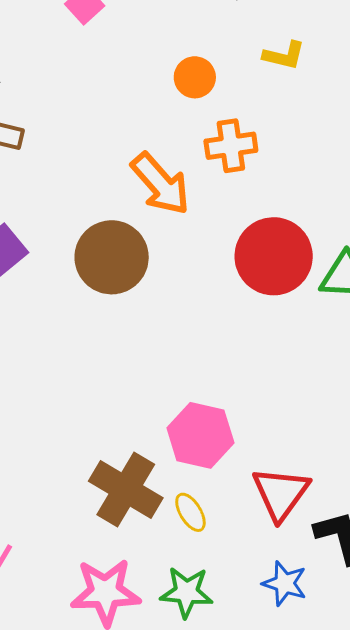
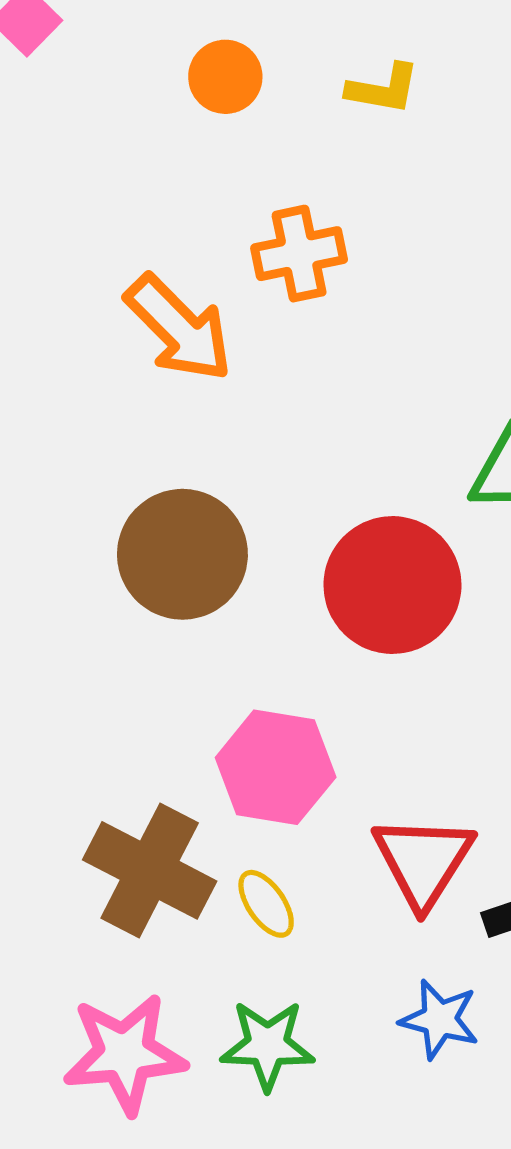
orange circle: (195, 77) -> (225, 77), moved
red circle: (274, 256) -> (392, 585), moved
brown circle: (112, 257) -> (182, 554), moved

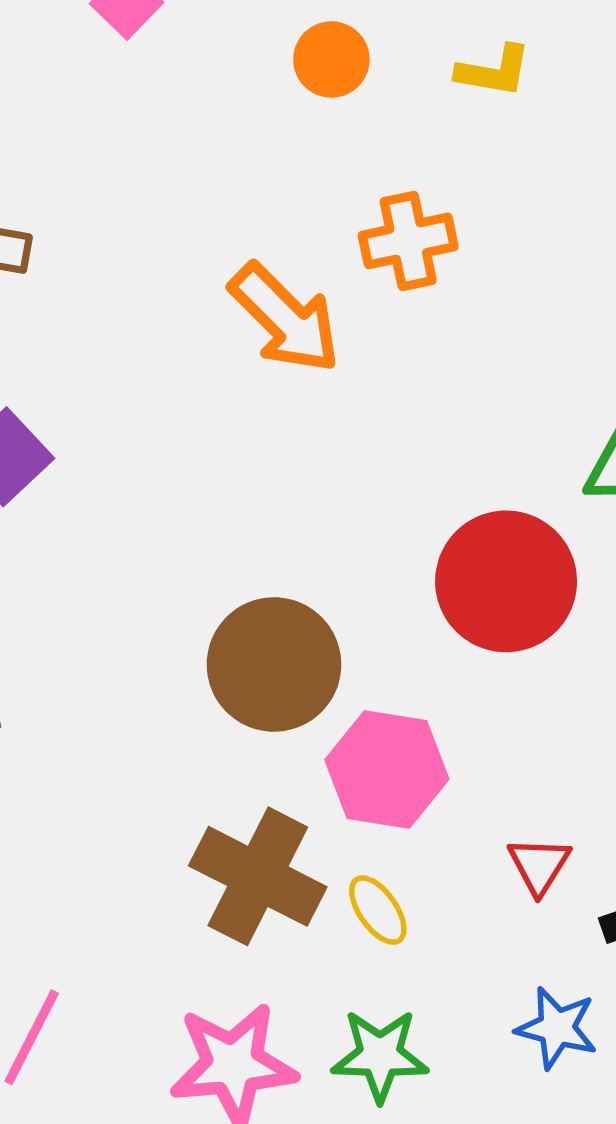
brown circle: (182, 554) -> (274, 664), moved
red triangle: (423, 861) -> (539, 865), size x0.6

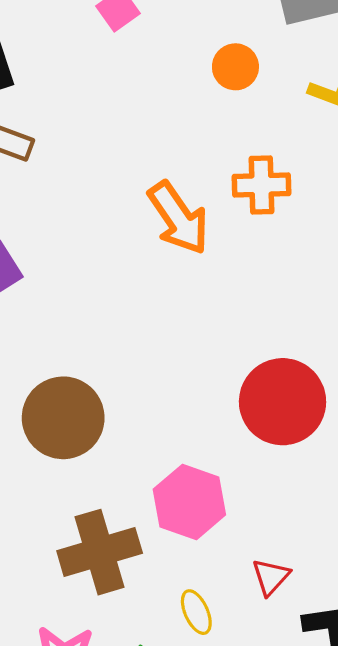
brown circle: (274, 664) -> (63, 418), moved
brown cross: (258, 876) -> (100, 552), turned 36
yellow ellipse: (378, 910) -> (196, 612), moved

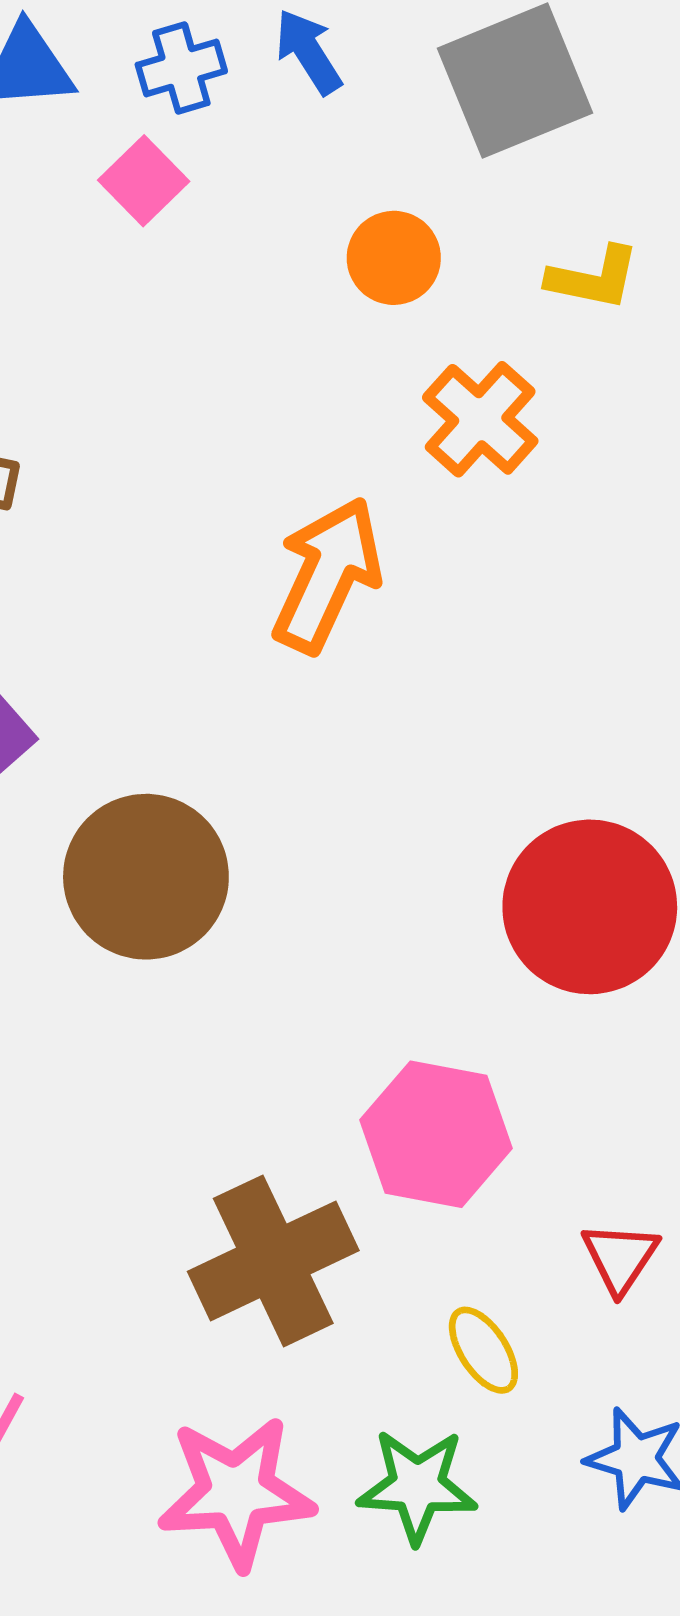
orange cross: (262, 185) -> (480, 419), moved, turned -38
orange arrow: (178, 218) -> (327, 575), turned -112
brown circle: (63, 418) -> (146, 877), moved

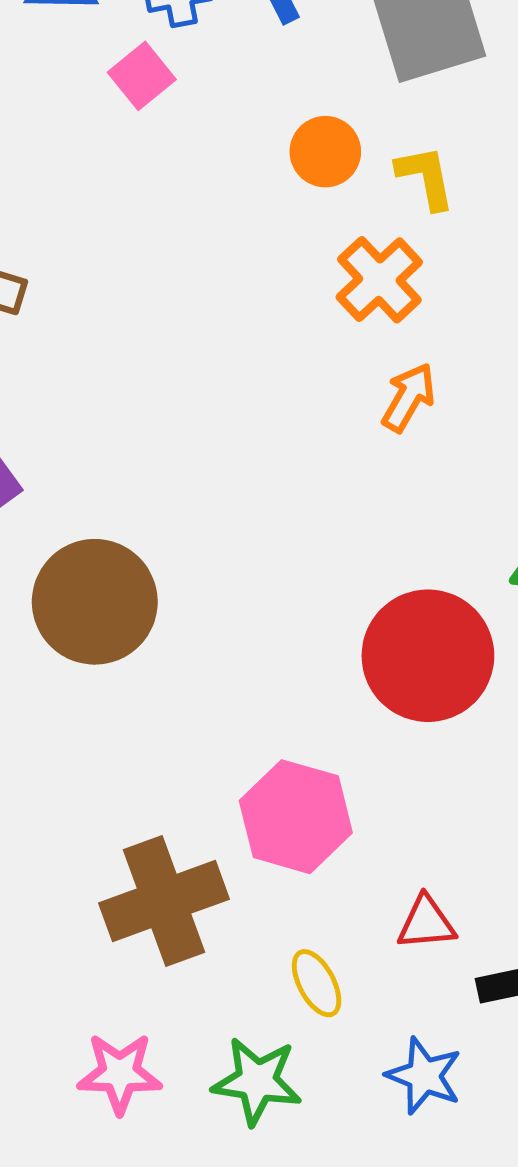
yellow L-shape: (593, 278) -> (426, 177), moved, turned -118
orange arrow: (327, 575) -> (409, 397), moved, size x0.6
red triangle: (620, 1258) -> (426, 923), turned 46
pink star: (236, 1492) -> (120, 1073), size x0.7

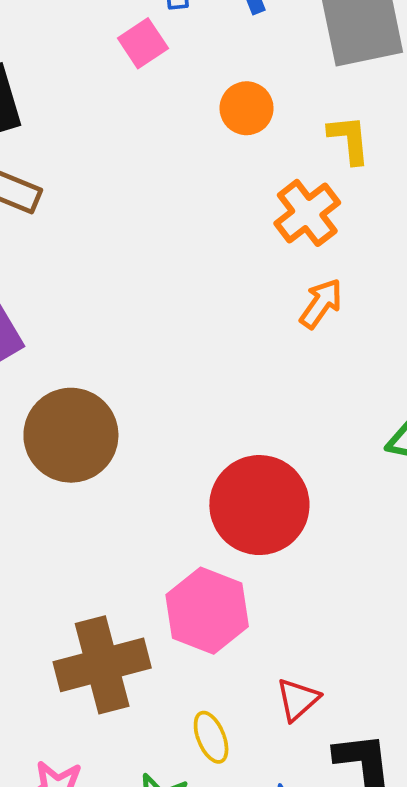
orange circle: (325, 152) -> (247, 108), moved
red circle: (428, 656) -> (259, 505), moved
red triangle: (426, 923) -> (298, 700), turned -42

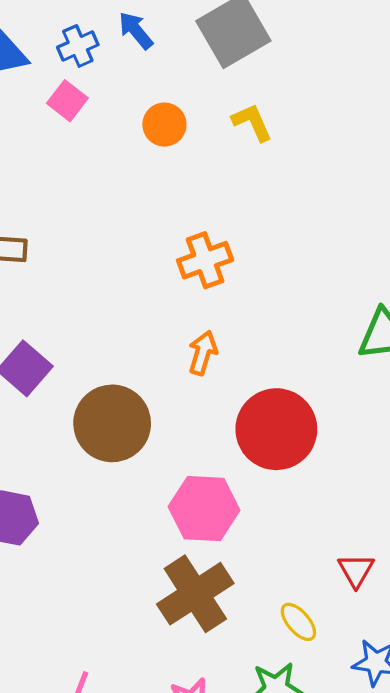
orange cross: (307, 213) -> (205, 260), moved, turned 36
orange arrow: (321, 303) -> (203, 353), moved
pink hexagon: (207, 611) -> (204, 509), moved

